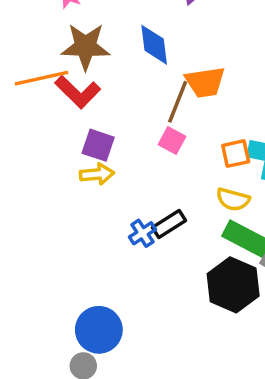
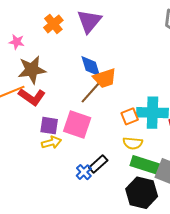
blue diamond: (154, 45) -> (91, 66), moved
brown line: (178, 102) -> (91, 92), turned 30
pink square: (172, 140) -> (77, 124), moved, size x1.8

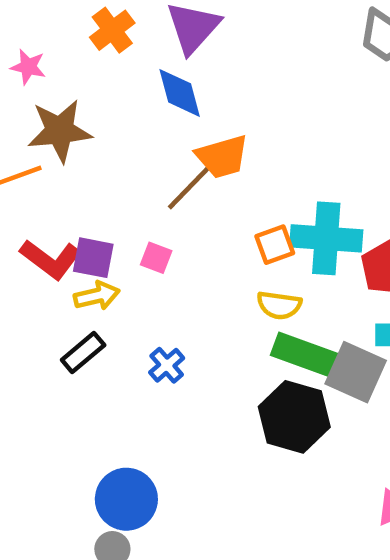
blue diamond: (91, 66) -> (180, 93), moved
red L-shape: (32, 97) -> (51, 259), moved
pink square: (77, 124) -> (156, 258), size x0.5
black rectangle: (98, 164) -> (83, 352), moved

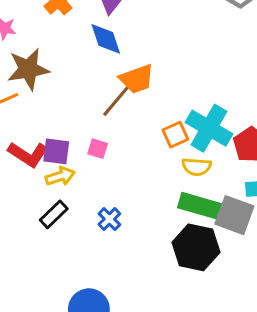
cyan cross: (326, 238) -> (209, 128), turned 30
yellow semicircle: (279, 305) -> (197, 167), moved

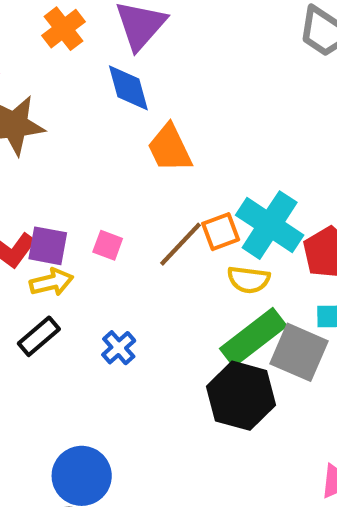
orange trapezoid: (137, 79) -> (170, 148), turned 81
brown line: (117, 100) -> (180, 244), moved
green rectangle: (202, 206) -> (253, 337), turned -57

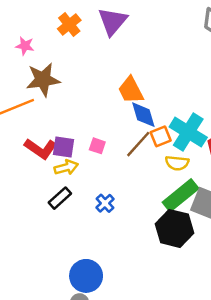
blue diamond: (128, 88) -> (143, 115), moved

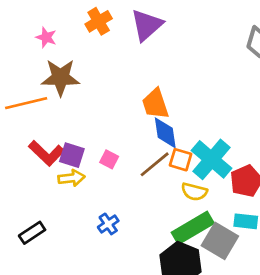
orange square: (161, 136) -> (181, 160), turned 30
black rectangle: (60, 198) -> (32, 233), moved

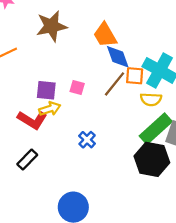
brown star: (60, 78) -> (52, 26), moved
red L-shape: (46, 153) -> (32, 120), moved

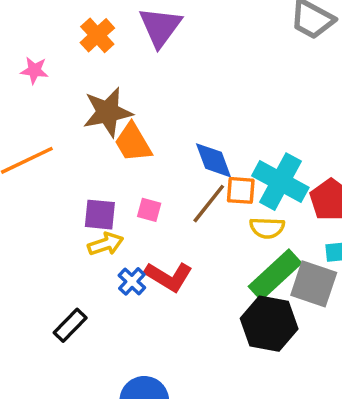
orange trapezoid: (105, 35) -> (133, 143), moved
red L-shape: (32, 120) -> (169, 277), moved
blue cross: (87, 140) -> (132, 281), moved

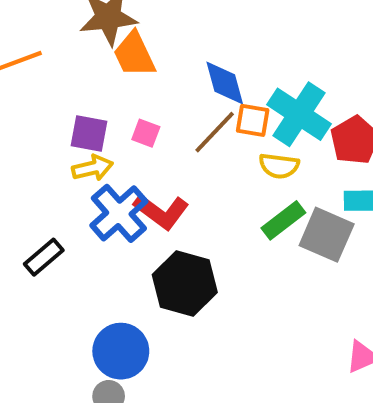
green rectangle: (275, 275) -> (283, 220), size x0.7
blue cross: (132, 281) -> (119, 213), size x1.8
black hexagon: (269, 324) -> (185, 283), moved

